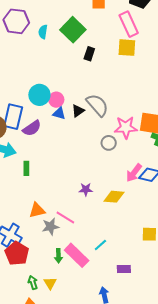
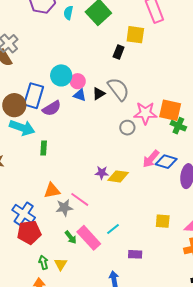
yellow square: (127, 48) -> (135, 35), moved
black rectangle: (89, 54) -> (119, 52), moved
yellow diamond: (114, 197) -> (118, 176), moved
red pentagon: (17, 253) -> (29, 232), turned 30
green arrow: (58, 256) -> (71, 237), turned -40

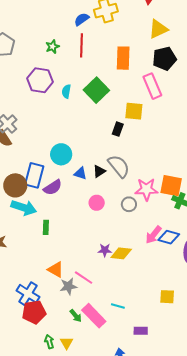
pink circle: (78, 81) -> (97, 203), moved
orange triangle: (52, 191) -> (56, 270), turned 42
cyan line: (113, 229) -> (118, 306), turned 56

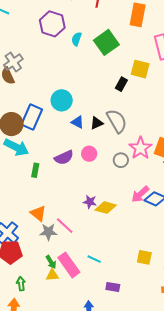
purple semicircle: (53, 187) -> (64, 158), moved
pink star: (146, 189) -> (140, 148), turned 30
yellow triangle: (67, 343) -> (52, 275), moved, turned 48

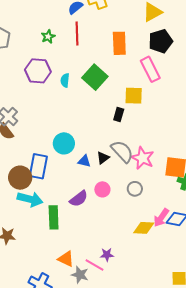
pink star: (140, 148) -> (143, 158), moved
green rectangle: (35, 170) -> (54, 217), size x1.6
purple star: (90, 202) -> (107, 255), moved
yellow diamond: (106, 208) -> (144, 228), moved
gray star: (48, 232) -> (80, 275), turned 30

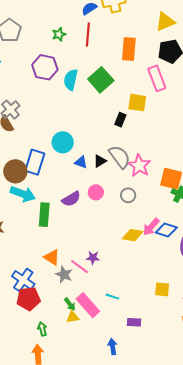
cyan semicircle: (65, 80) -> (71, 80), size x1.5

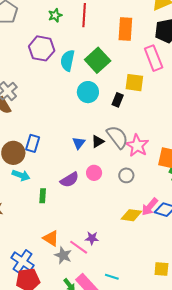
cyan circle: (63, 142) -> (88, 92), moved
blue rectangle: (35, 162) -> (33, 143), size x0.7
blue triangle: (81, 162) -> (79, 143), turned 48
cyan arrow: (23, 194) -> (21, 175), size x0.7
green rectangle: (44, 215) -> (43, 196), size x0.6

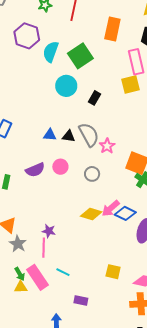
yellow square: (134, 83) -> (131, 84), moved, turned -30
black triangle: (98, 141) -> (69, 136), turned 32
blue triangle: (79, 143) -> (50, 135), turned 48
pink star: (137, 146) -> (107, 146), size x0.7
pink line: (79, 247) -> (44, 248), moved, turned 48

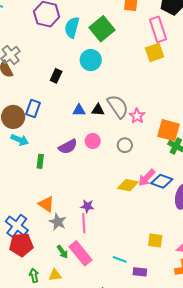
black rectangle: (94, 98) -> (56, 76), moved
cyan line: (63, 272) -> (120, 259), moved
yellow triangle: (21, 287) -> (55, 275), moved
purple rectangle: (81, 300) -> (140, 272), moved

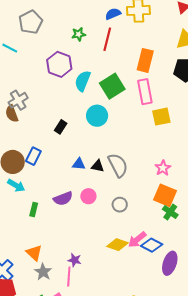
pink rectangle: (158, 29) -> (145, 92), moved
pink star: (137, 116) -> (163, 168), moved

